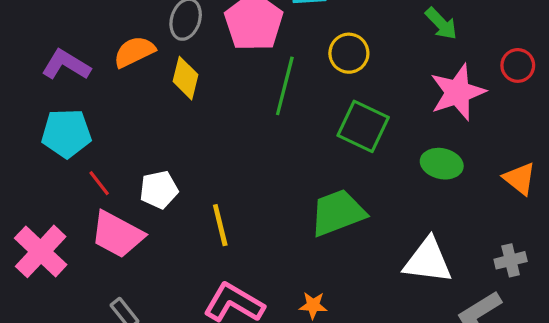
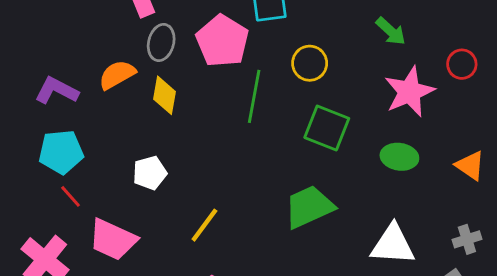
red line: (99, 183) -> (70, 196), moved
white pentagon: (159, 190) -> (150, 173), moved
yellow line: (220, 225) -> (204, 225), turned 54

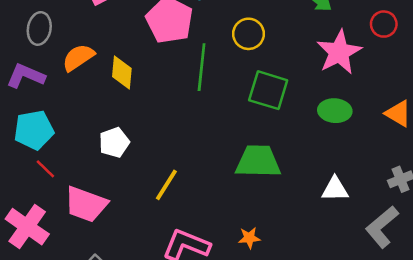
gray ellipse: (161, 42) -> (39, 28), moved
green trapezoid: (309, 207) -> (258, 161), turned 30
white triangle: (393, 245) -> (335, 189), size x0.7

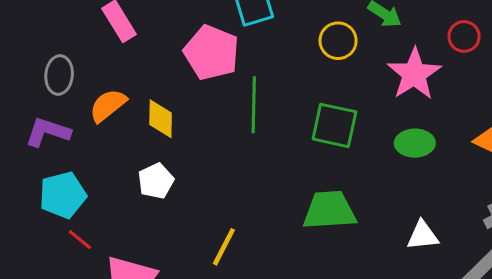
yellow circle: (249, 34) -> (338, 41), moved
white pentagon: (114, 142) -> (156, 181), moved

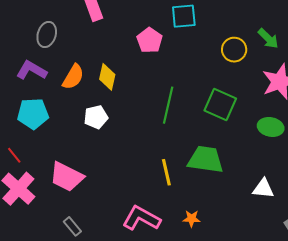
pink pentagon: (212, 53) -> (150, 40), size x0.7
orange semicircle: (108, 105) -> (73, 77), moved, turned 148
green line: (254, 105) -> (168, 105), moved
red line: (80, 240) -> (14, 155), moved
yellow line: (224, 247) -> (166, 172), moved, turned -52

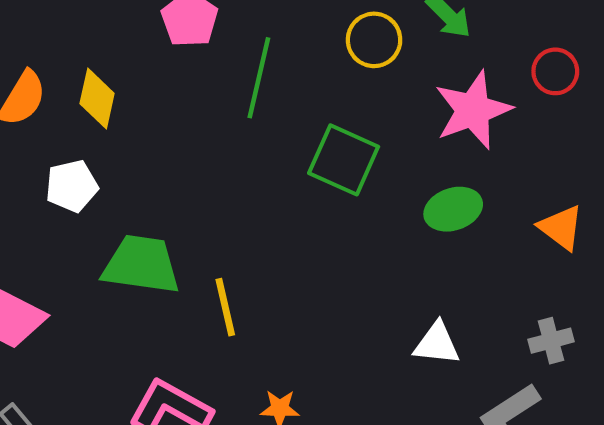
green line: (168, 105) -> (259, 78), moved
green ellipse: (271, 127) -> (453, 209), turned -30
green trapezoid: (206, 160) -> (141, 265), moved

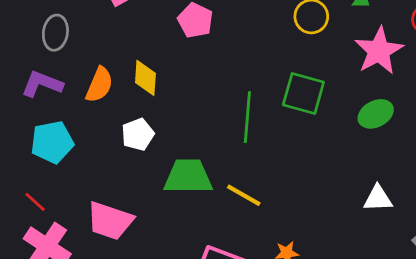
green line: (259, 78) -> (247, 117), moved
yellow line: (225, 307) -> (244, 195), turned -39

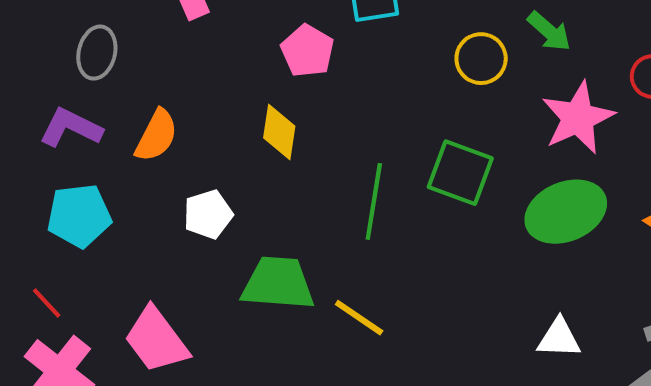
yellow diamond: (145, 78) -> (279, 132), moved
green ellipse: (376, 114) -> (566, 212), size x1.5
pink trapezoid: (110, 221) -> (156, 340), turned 30

